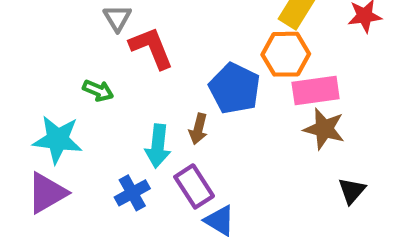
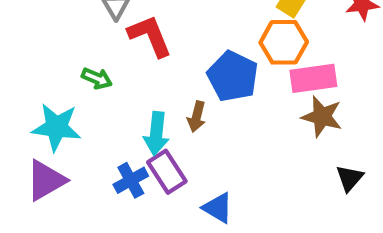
purple rectangle: (194, 186) -> (167, 172), moved

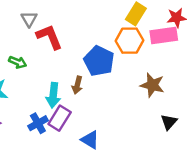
pink rectangle: (313, 78) -> (164, 36), moved
purple rectangle: (167, 172) -> (60, 118), turned 65

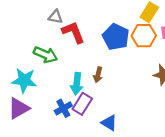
gray triangle: (29, 19) -> (55, 17), turned -48
blue pentagon: (99, 61) -> (116, 37), moved
green arrow: (18, 62) -> (45, 55), size x1.5

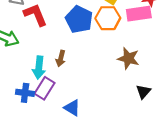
blue cross: (63, 108) -> (25, 93), turned 36

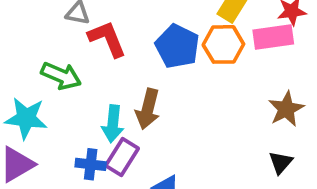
brown arrow: (61, 58) -> (148, 109), size x1.5
brown star: (128, 58) -> (286, 109), moved, turned 30

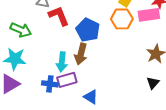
blue pentagon: (177, 46) -> (88, 30), moved
green arrow: (61, 76) -> (21, 30), moved
purple rectangle: (122, 157) -> (67, 80), turned 42

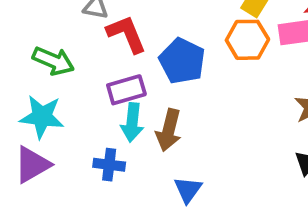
brown arrow: (81, 54) -> (169, 130), moved
purple rectangle: (67, 80) -> (126, 90), moved
blue triangle: (91, 97) -> (188, 190), turned 35

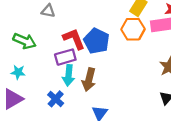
red L-shape: (126, 34) -> (74, 39), moved
cyan star: (42, 117) -> (18, 72), size x0.6
blue cross: (109, 165) -> (56, 99), turned 35

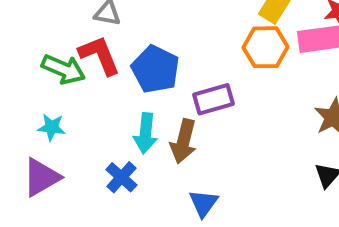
red L-shape: (74, 39) -> (99, 55), moved
blue pentagon: (96, 41) -> (155, 69), moved
purple rectangle: (65, 57) -> (213, 99), moved

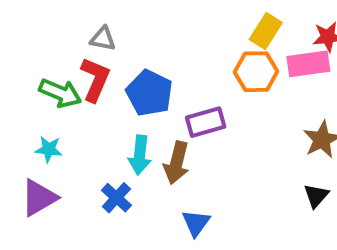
red L-shape: (99, 55) -> (95, 79), turned 45

